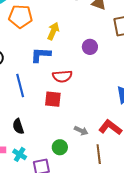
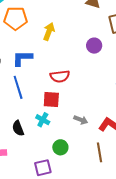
purple circle: (90, 47) -> (94, 46), moved
blue L-shape: (41, 55) -> (22, 58), moved
gray arrow: (81, 131) -> (81, 120), moved
cyan cross: (20, 154) -> (43, 120), moved

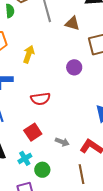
red square: (51, 100) -> (33, 132), moved, turned -36
cyan cross: (43, 120) -> (25, 158), moved, turned 32

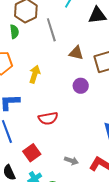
brown triangle: (72, 23) -> (76, 53), moved
red square: (33, 132) -> (32, 153), moved

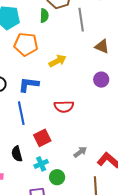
yellow arrow: (35, 74) -> (58, 61), turned 36
gray arrow: (71, 161) -> (80, 152), turned -64

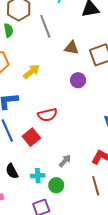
red square: (42, 138) -> (31, 137), moved
gray arrow: (80, 152) -> (65, 161), moved
cyan cross: (41, 164) -> (38, 176), turned 32

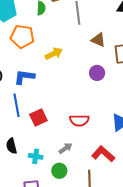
red semicircle: (47, 115) -> (79, 120), moved
green circle: (56, 185) -> (59, 171), moved

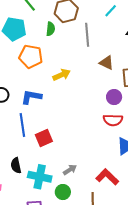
purple circle: (97, 73) -> (114, 97), moved
red semicircle: (79, 120) -> (113, 120), moved
cyan cross: (36, 156) -> (40, 177), size x1.6

